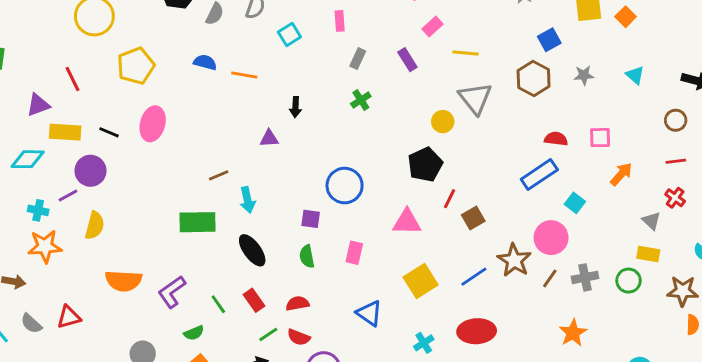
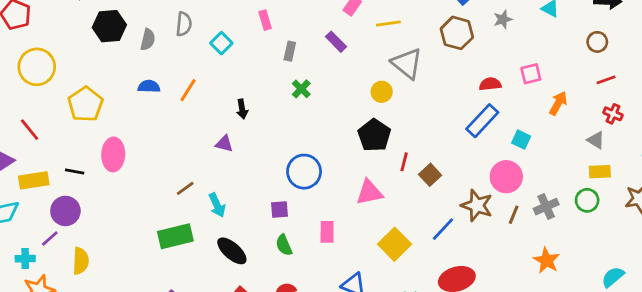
orange line: (244, 75) -> (188, 90), turned -55
purple triangle: (269, 138) -> (224, 144), turned 30

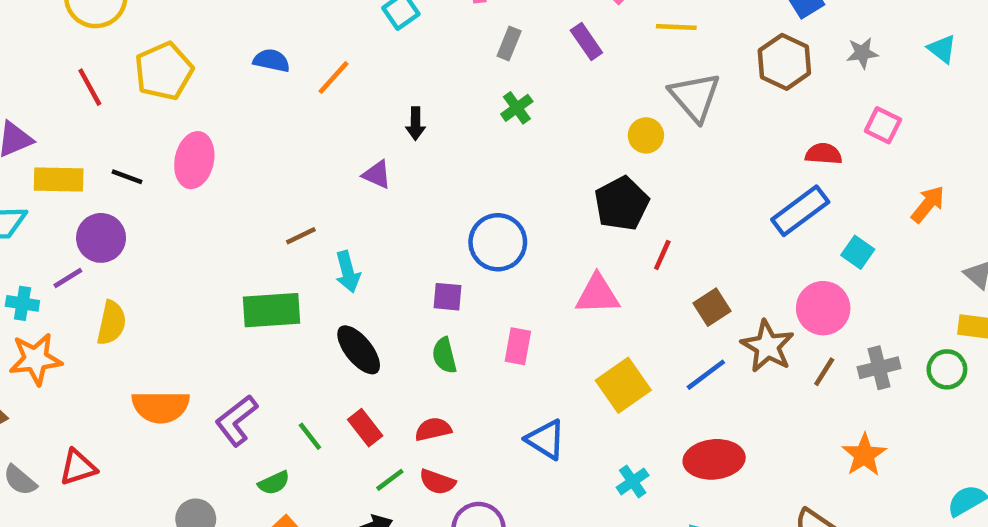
pink square: (531, 74) -> (883, 125), moved, turned 30
red line: (30, 130) -> (90, 87), moved
brown square: (430, 175) -> (712, 307), moved

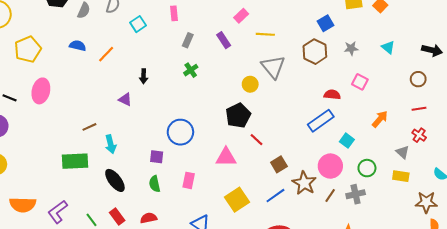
red line: (662, 255) -> (256, 140), turned -72
green circle: (947, 369) -> (367, 168), moved

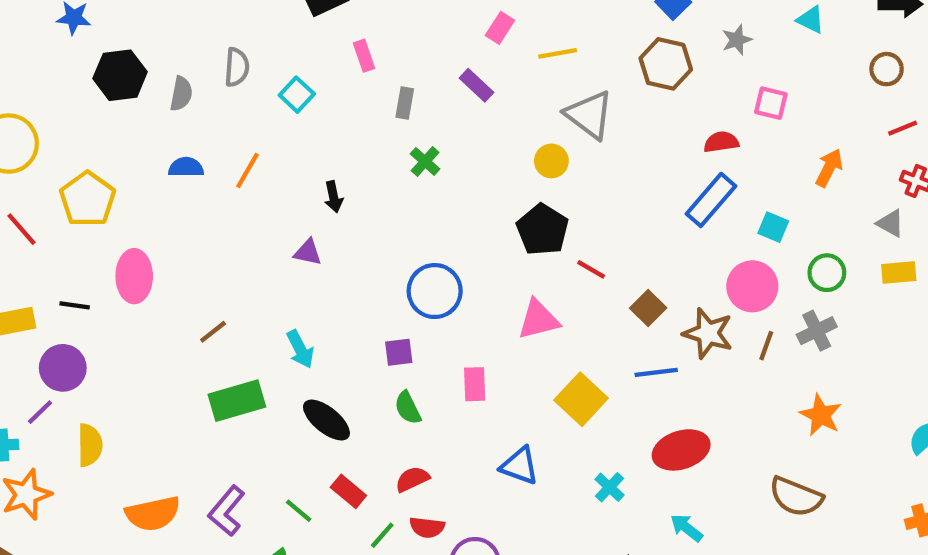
brown line: (89, 127) -> (213, 332), moved
blue line: (275, 196) -> (656, 372), turned 42

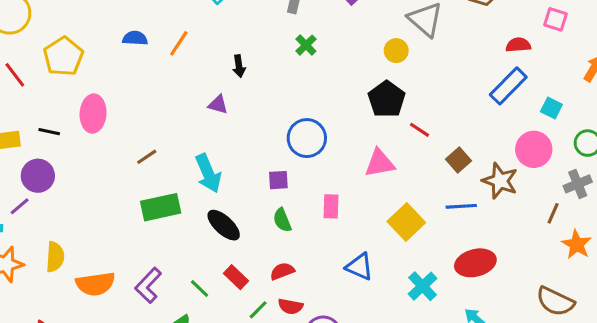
brown line: (766, 346) -> (553, 213), moved
cyan arrow: (300, 349) -> (208, 173), size x1.4
yellow semicircle: (90, 445) -> (55, 257), moved
cyan cross: (609, 487) -> (423, 286), size x1.4

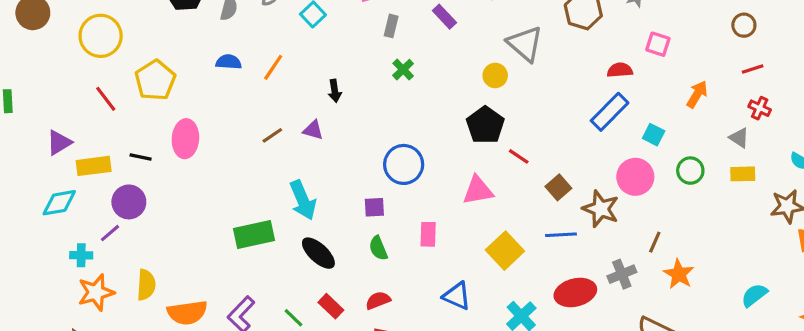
brown line: (147, 157) -> (272, 135), moved
gray cross: (578, 184) -> (622, 274), moved

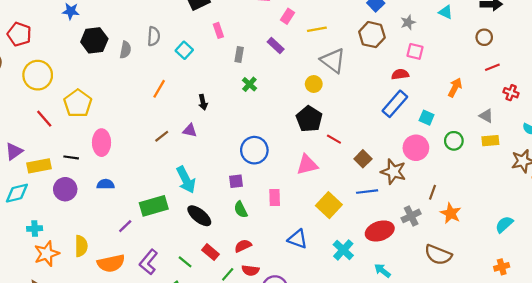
pink square: (658, 44) -> (415, 51), moved
blue semicircle: (229, 62) -> (106, 184), moved
red cross: (760, 108) -> (511, 93), moved
purple line: (110, 233) -> (125, 226), moved

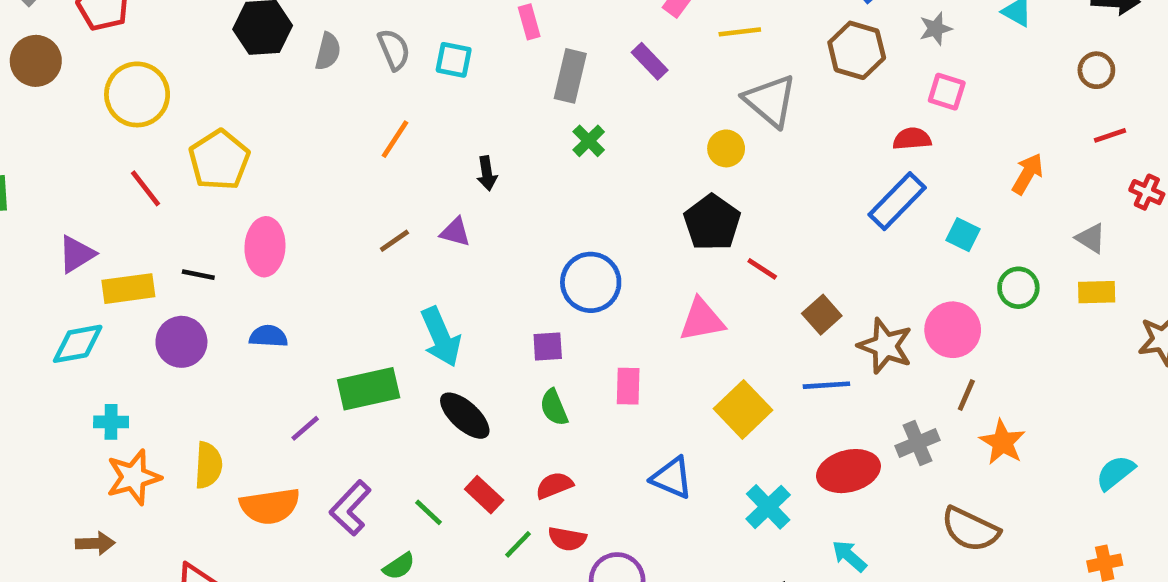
gray semicircle: (154, 36) -> (394, 50), moved, turned -30
cyan square: (184, 50) -> (454, 60), turned -35
gray rectangle: (239, 54) -> (570, 76), size x1.5
pink circle: (416, 148) -> (953, 330), moved

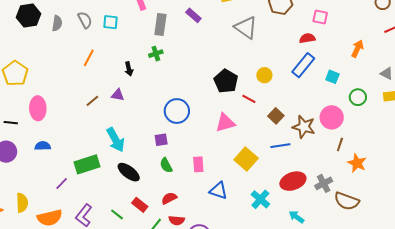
green cross: (589, 141) -> (156, 54), moved, turned 32
yellow circle: (726, 148) -> (264, 75), moved
pink rectangle: (628, 386) -> (198, 164), moved
gray cross: (917, 443) -> (324, 183), moved

